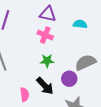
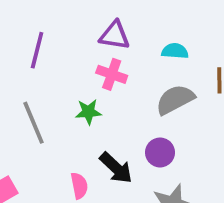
green star: (47, 61) -> (88, 112), moved
gray semicircle: (85, 62) -> (175, 100), moved

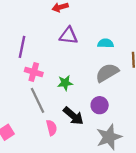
pink cross: (112, 74) -> (34, 72), moved
green star: (88, 112) -> (65, 83), moved
gray line: (34, 123) -> (38, 100), moved

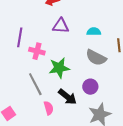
pink cross: (34, 72) -> (37, 51), moved
gray semicircle: (107, 73) -> (96, 58), turned -120
green star: (65, 83) -> (59, 68), size x1.5

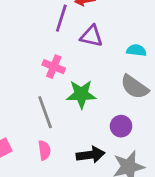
purple line: (20, 37) -> (61, 18), moved
black arrow: (67, 97) -> (90, 155), moved, turned -54
pink semicircle: (49, 108) -> (44, 150), moved

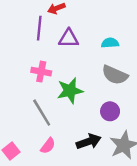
pink semicircle: (44, 150) -> (48, 146), turned 56

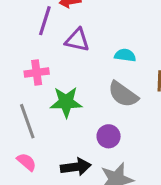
pink cross: (41, 72) -> (37, 73), turned -30
pink semicircle: (48, 146) -> (27, 162), turned -98

